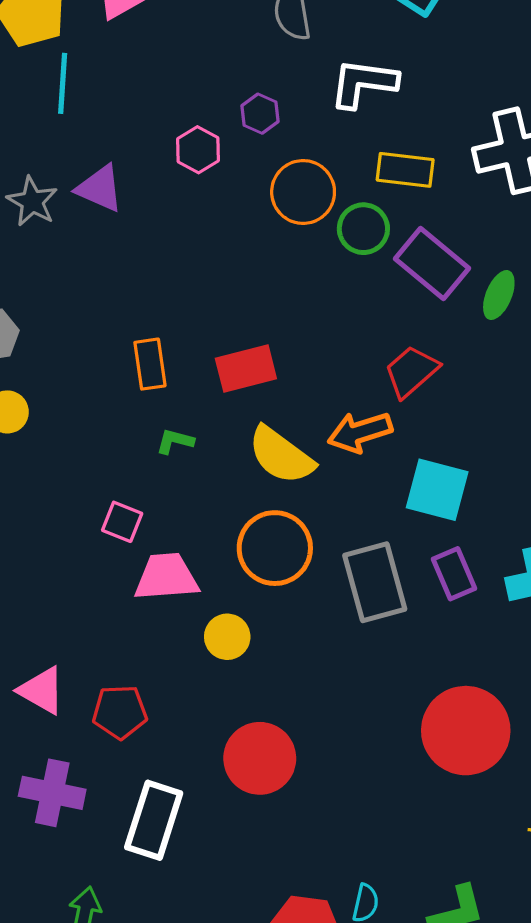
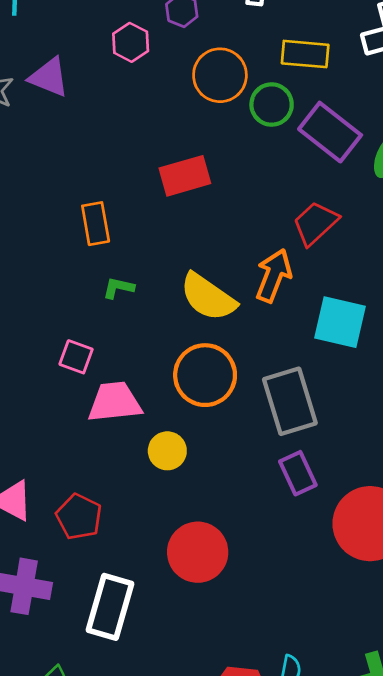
red rectangle: (246, 369) -> (185, 176), moved
orange arrow: (360, 432) -> (274, 276), turned 130
purple rectangle: (454, 574) -> (298, 473), moved
red pentagon: (120, 712) -> (79, 517), turned 30

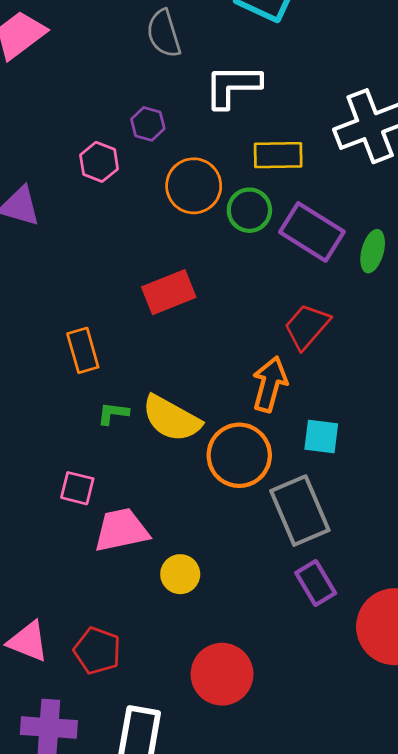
yellow semicircle: (208, 297) -> (171, 418), moved
cyan square: (340, 322) -> (321, 437), moved, size x0.7
orange circle: (205, 375) -> (239, 455), moved

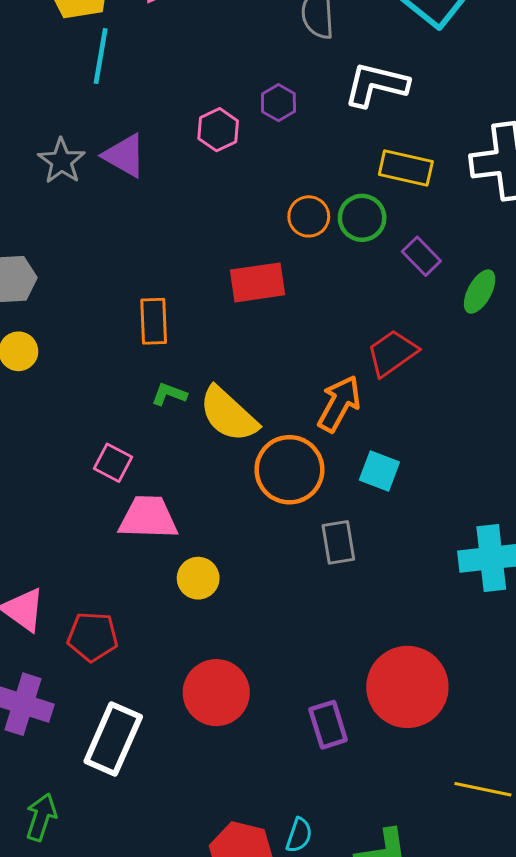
orange circle: (194, 186) -> (309, 216), moved, size x0.7
purple rectangle: (312, 232) -> (421, 256), size x0.6
gray rectangle: (300, 511) -> (338, 542), size x0.6
purple rectangle: (316, 583) -> (328, 725), moved
red pentagon: (97, 651) -> (93, 637), turned -30

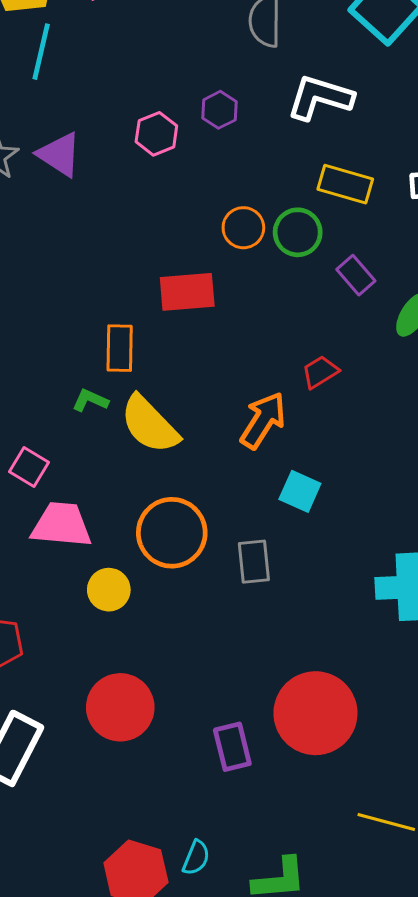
orange rectangle: (154, 321) -> (120, 348), moved
red trapezoid: (392, 353) -> (320, 372), size x0.7
orange circle: (289, 470) -> (172, 533), moved

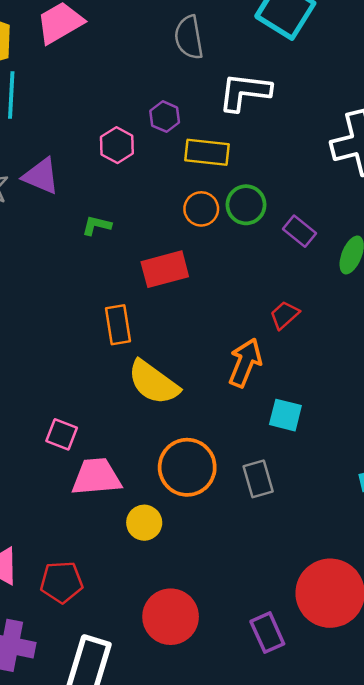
yellow rectangle: (345, 184) -> (207, 152), moved
green L-shape: (90, 400) -> (97, 225), moved

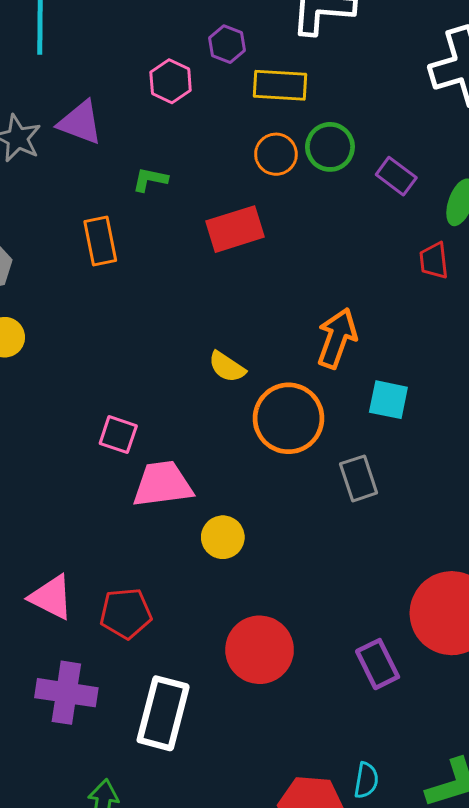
red trapezoid: (284, 315) -> (434, 261), moved, turned -52
orange rectangle: (118, 325) -> (100, 241), moved
yellow semicircle: (153, 382) -> (227, 367), size x0.6
orange circle: (187, 467) -> (289, 418), moved

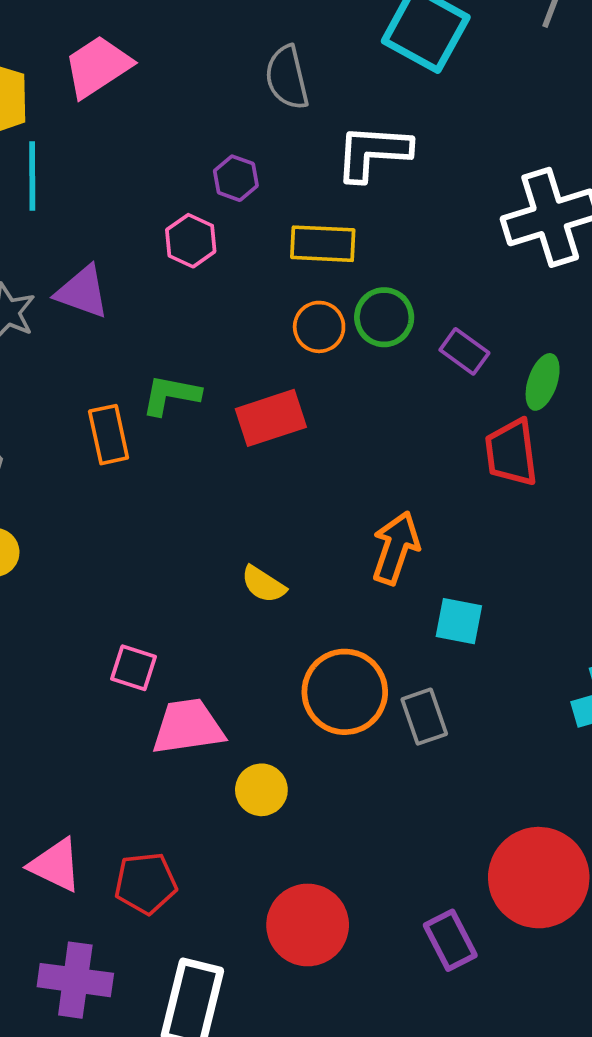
purple hexagon: (227, 44) -> (236, 178), moved
green L-shape: (150, 179) -> (171, 395), moved, size x1.4
red trapezoid: (434, 261) -> (511, 453), size x1.5
orange circle: (289, 418) -> (345, 692), moved

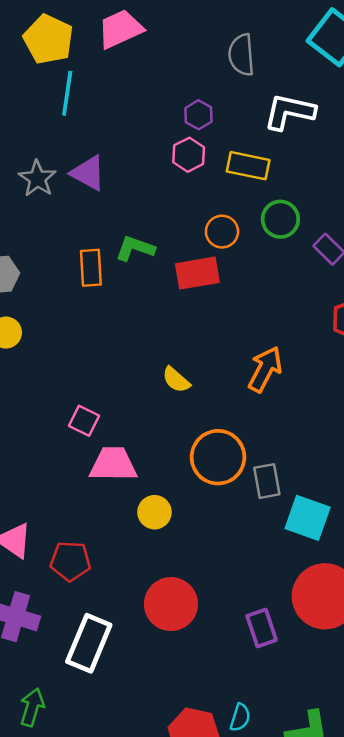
pink hexagon: (191, 241) -> (189, 155), moved
orange circle: (319, 327) -> (222, 232), moved
cyan square: (459, 621) -> (308, 518), moved, size x1.4

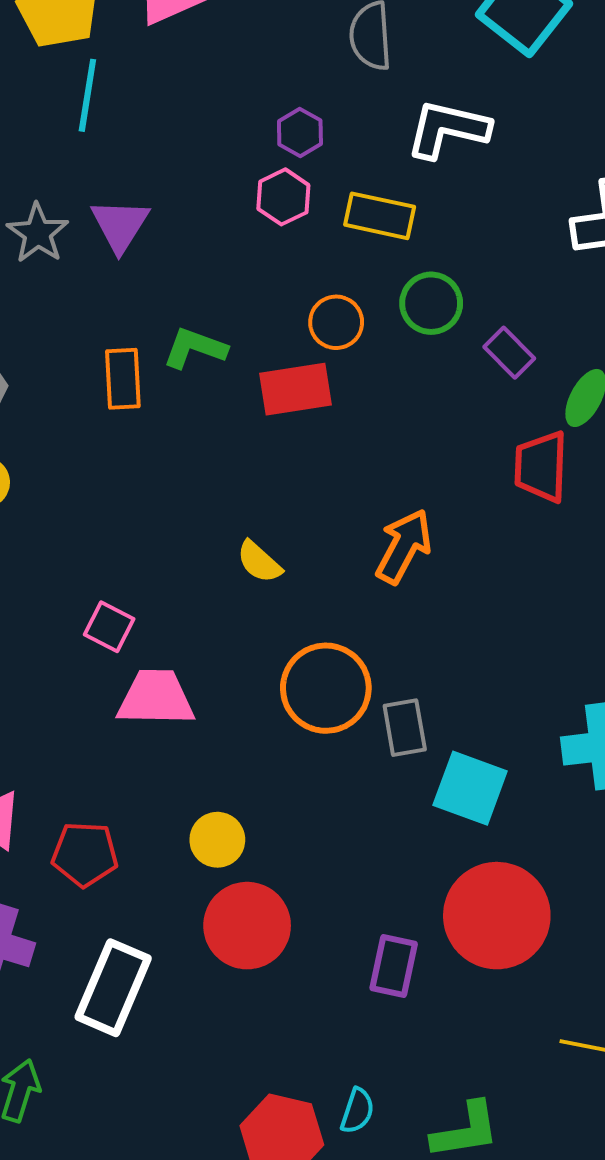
purple triangle: (88, 173) -> (120, 225), turned 33
yellow circle: (154, 512) -> (217, 840), moved
purple rectangle: (262, 628) -> (394, 966), turned 30

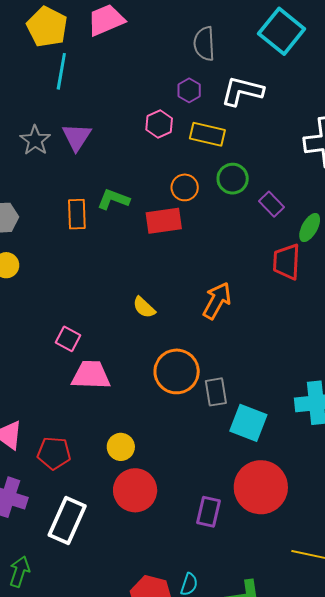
purple hexagon: (300, 132) -> (189, 90), moved

